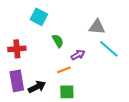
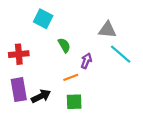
purple arrow: (78, 55) -> (86, 61), turned -40

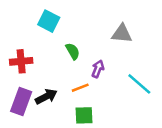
cyan line: (121, 54) -> (139, 84), moved
purple rectangle: (19, 90) -> (21, 102), turned 30
black arrow: (41, 96) -> (46, 97), moved

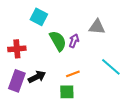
green semicircle: (73, 51) -> (58, 41), size x1.5
purple arrow: (98, 69) -> (74, 41), moved
orange line: (80, 88) -> (73, 74), moved

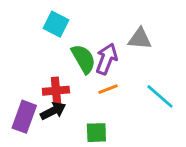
purple arrow: (74, 41) -> (107, 59), size x1.5
red cross: (17, 49) -> (56, 91), moved
orange line: (73, 74) -> (108, 89), moved

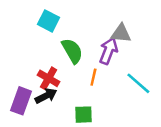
purple arrow: (107, 59) -> (108, 51), moved
orange line: (108, 89) -> (93, 77), turned -56
red cross: (56, 91) -> (49, 78), turned 35

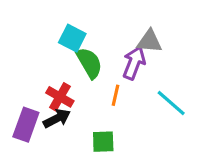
cyan square: (49, 21) -> (72, 38), moved

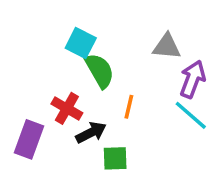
purple arrow: (134, 63) -> (193, 79), moved
black arrow: (57, 118) -> (91, 133), moved

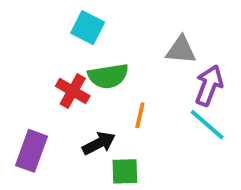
cyan square: (81, 43) -> (88, 28), moved
green semicircle: (100, 71) -> (108, 76), turned 111
red cross: (67, 108) -> (73, 91), moved

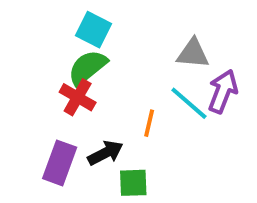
green semicircle: (108, 76) -> (87, 67), moved, turned 150
cyan line: (207, 125) -> (189, 103), moved
purple rectangle: (32, 151) -> (60, 163), moved

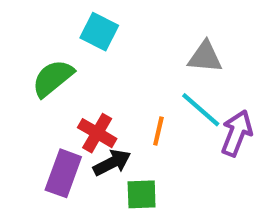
green semicircle: (87, 67) -> (53, 78), moved
purple arrow: (223, 91) -> (237, 133), moved
red cross: (78, 97) -> (97, 133), moved

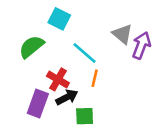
gray triangle: (205, 57) -> (122, 34), turned 35
cyan line: (201, 110) -> (85, 53), moved
purple arrow: (237, 133) -> (141, 45), moved

